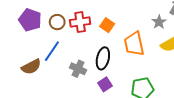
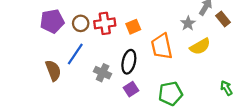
purple pentagon: (30, 20) -> (52, 21), turned -30
orange square: (107, 25) -> (133, 27), turned 32
brown semicircle: (31, 67) -> (53, 70), turned -84

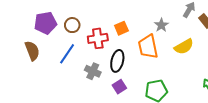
red cross: (105, 23) -> (98, 38), moved
gray star: (188, 23) -> (161, 25), moved
brown semicircle: (53, 70) -> (32, 51), moved

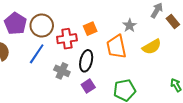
purple pentagon: (46, 23) -> (15, 23), turned -30
brown circle: (72, 25) -> (42, 26), size x1.5

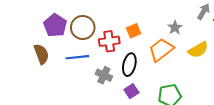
orange trapezoid: (116, 47) -> (161, 50), turned 65
blue line: (37, 54) -> (77, 57), turned 50

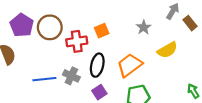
orange trapezoid: (161, 50) -> (130, 65), moved
blue line: (77, 57) -> (44, 79), moved

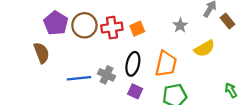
red cross: (77, 41) -> (112, 28), moved
orange trapezoid: (130, 65) -> (166, 64), turned 140
purple square: (99, 92) -> (135, 91), turned -32

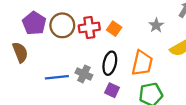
orange square: (137, 29) -> (114, 29), turned -32

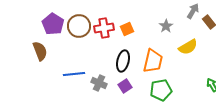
orange square: (114, 29) -> (127, 29), turned 32
gray cross: (84, 74) -> (99, 83), moved
purple square: (112, 90) -> (125, 86), turned 32

